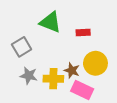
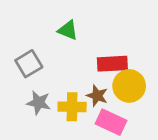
green triangle: (50, 22) -> (68, 30), size x0.7
red rectangle: (83, 32) -> (112, 64), moved, size x1.5

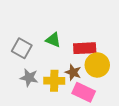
green triangle: (68, 30) -> (53, 40), moved
gray square: (29, 64) -> (22, 48), turned -30

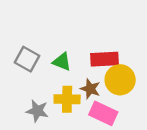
green triangle: (53, 40) -> (62, 62), moved
gray star: (29, 78) -> (37, 111), moved

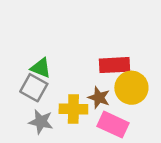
gray square: (27, 59) -> (34, 88), moved
green triangle: (62, 62) -> (41, 68), moved

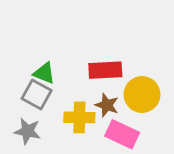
red rectangle: (114, 65) -> (105, 70), moved
gray star: (41, 122) -> (27, 131), moved

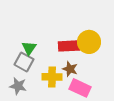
green triangle: (44, 73) -> (29, 48), turned 42
yellow circle: (142, 94) -> (89, 42), moved

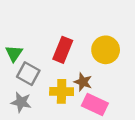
red rectangle: (69, 46) -> (63, 50), moved, turned -65
green triangle: (29, 48) -> (14, 53), moved

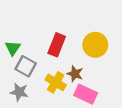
yellow cross: (62, 91) -> (56, 82), turned 30

